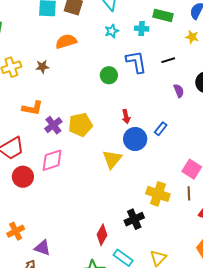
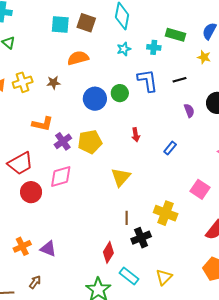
blue circle: (135, 139) -> (95, 99), moved
brown line: (189, 193) -> (127, 218), moved
purple triangle: (43, 248) -> (48, 249), moved

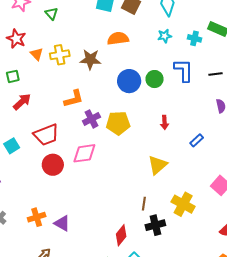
brown star: (54, 83) -> (90, 59), size x1.5
orange L-shape: (42, 124) -> (74, 99), turned -35
yellow triangle: (121, 177) -> (157, 165), moved

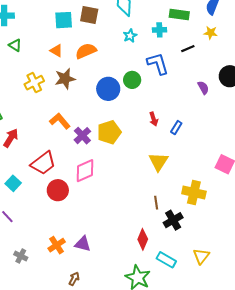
orange triangle: (37, 54) -> (56, 51), moved
black line: (215, 74) -> (188, 49), moved
orange L-shape: (74, 99) -> (60, 121), turned -100
blue rectangle: (197, 140) -> (176, 127), moved

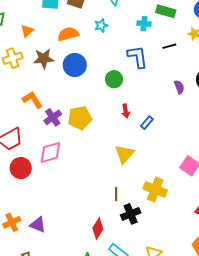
cyan star: (130, 36) -> (101, 25), moved
orange triangle: (56, 51) -> (27, 31), moved, turned 40
green circle: (132, 80) -> (114, 79), moved
blue circle: (108, 89) -> (75, 65), moved

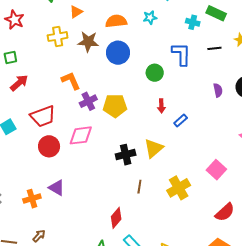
yellow cross: (155, 189) -> (179, 188), turned 30
black cross: (131, 214) -> (126, 155), moved
purple triangle: (38, 225) -> (57, 188), moved

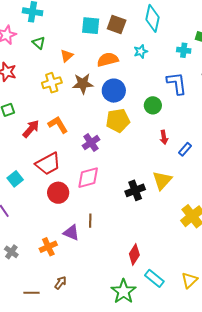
orange L-shape: (71, 81) -> (58, 125), moved
red arrow: (19, 83) -> (31, 129), moved
yellow pentagon: (115, 106) -> (118, 121), moved
brown line: (139, 187) -> (90, 221), moved

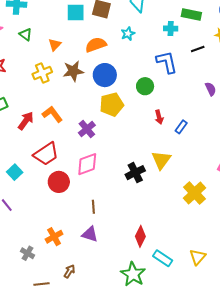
purple triangle: (71, 233) -> (90, 234), moved
gray cross: (11, 252) -> (27, 253), moved

